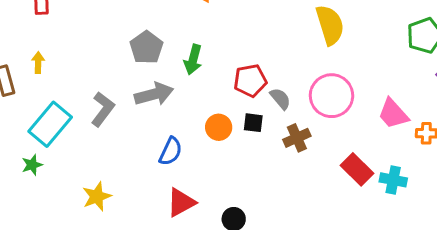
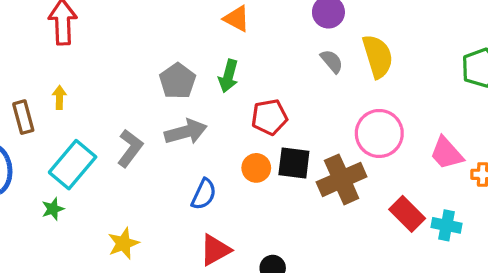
green arrow: (193, 60) -> (228, 76), moved
red pentagon: (250, 81) -> (269, 117), moved
gray semicircle: (280, 99) -> (332, 61), moved
black square: (253, 123) -> (294, 163), size x1.5
brown cross: (297, 138) -> (342, 179), size x1.6

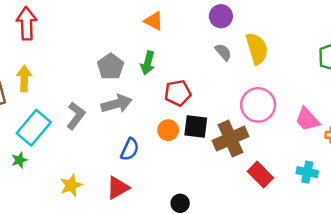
yellow arrow: (59, 97) -> (24, 79), size x1.5
red rectangle: (407, 214) -> (260, 175), moved
red triangle: (215, 250) -> (118, 188), moved

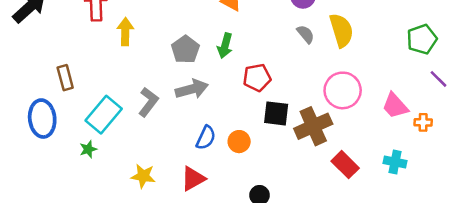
yellow arrow: (24, 79) -> (125, 32), moved
orange circle: (168, 130) -> (239, 142), moved
yellow star: (71, 185) -> (143, 176), turned 30

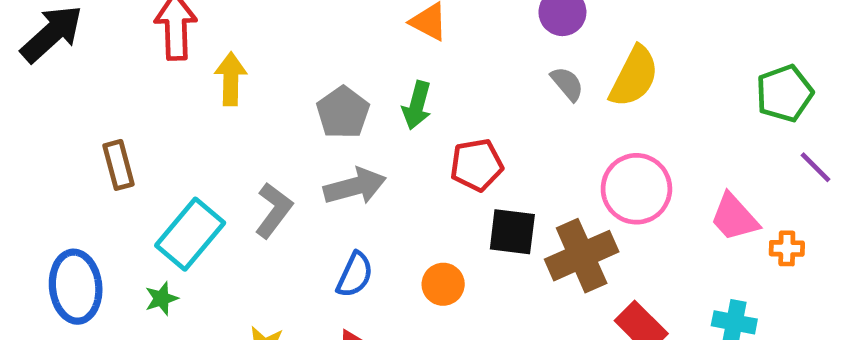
yellow semicircle: (341, 30) -> (634, 77), turned 44
blue ellipse: (42, 119) -> (76, 287), moved
blue semicircle: (206, 138) -> (355, 275), moved

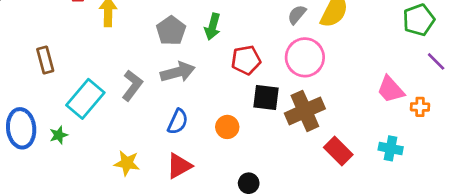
gray semicircle: (567, 84) -> (297, 15), turned -100
pink circle: (636, 189) -> (305, 57), moved
green star: (161, 299) -> (59, 135), moved

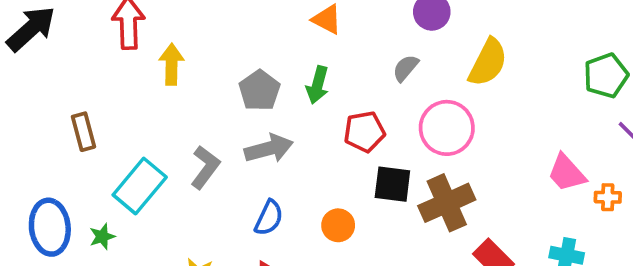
gray semicircle: (297, 15) -> (406, 68), moved

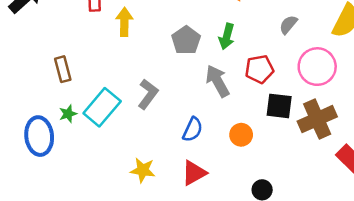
gray arrow: (269, 149) -> (217, 81), moved, turned -104
green star: (102, 237) -> (68, 114), moved

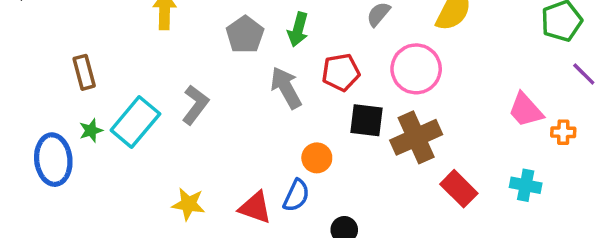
blue semicircle: (193, 130) -> (296, 196), moved
red triangle: (194, 173) -> (255, 208), turned 48

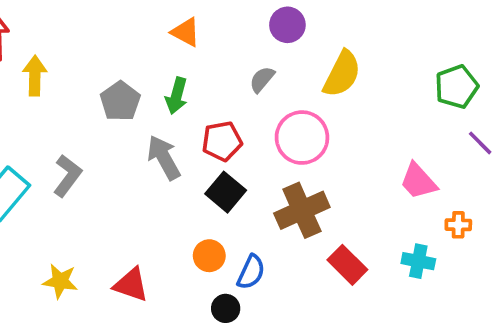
black square: (366, 120) -> (226, 192), moved, turned 33
orange cross: (563, 132) -> (458, 225), moved
orange circle: (317, 158) -> (209, 256), moved
blue semicircle: (296, 196) -> (251, 272), moved

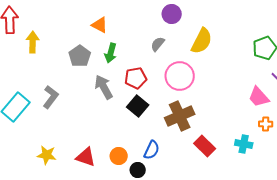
orange triangle: (186, 32) -> (100, 25), moved
pink trapezoid: (418, 181) -> (259, 97), moved
orange circle: (209, 256) -> (119, 156), moved

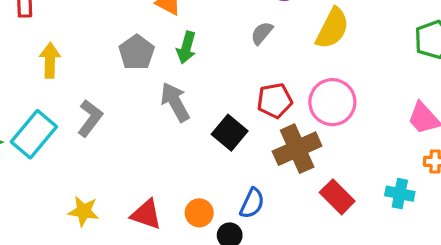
yellow arrow: (33, 42) -> (50, 60), moved
pink circle: (180, 76) -> (332, 102), moved
red pentagon: (136, 78) -> (275, 101), moved

